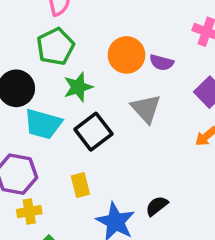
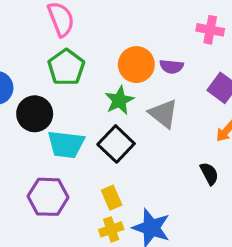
green star: (78, 87) -> (119, 100), moved
black semicircle: (157, 206) -> (209, 174), moved, turned 110
yellow cross: (29, 212) -> (111, 229), moved

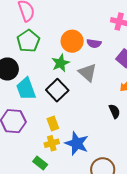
cyan trapezoid: (66, 144) -> (26, 89), turned 60

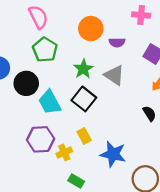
orange circle: (72, 41) -> (91, 29), moved
yellow cross: (52, 143) -> (64, 152), moved

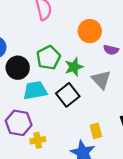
green pentagon: (45, 50) -> (48, 58), moved
cyan trapezoid: (50, 102) -> (35, 90), turned 95
yellow rectangle: (84, 136) -> (96, 131), moved

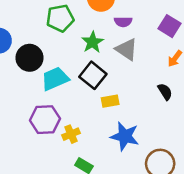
purple semicircle: (111, 50) -> (123, 22), moved
green pentagon: (48, 58) -> (60, 18), moved, turned 30
yellow rectangle: (96, 131) -> (110, 101), moved, turned -72

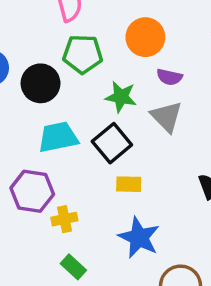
green star: (93, 42) -> (121, 97), turned 30
black circle: (29, 58) -> (41, 83), moved

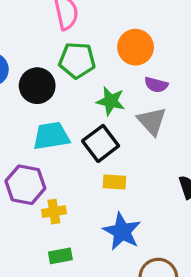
green rectangle: (73, 267) -> (60, 256), turned -55

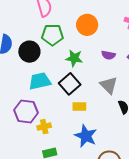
purple semicircle: (156, 85) -> (108, 55), moved
gray triangle: (152, 121) -> (109, 85), moved

